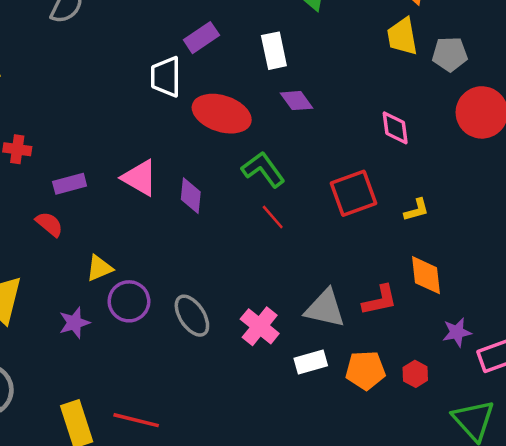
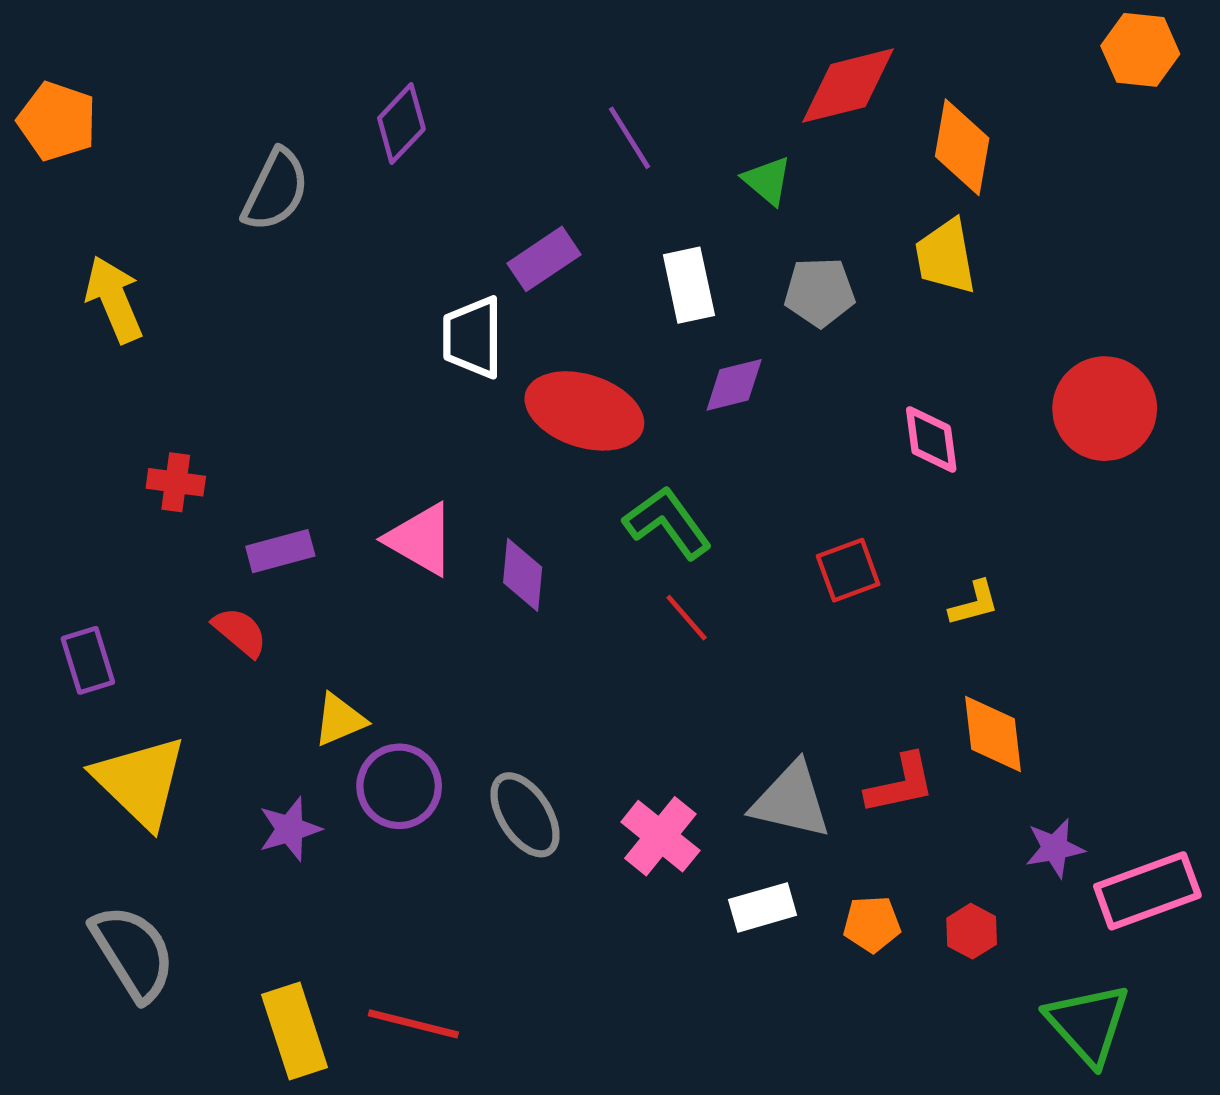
gray pentagon: (450, 54) -> (820, 292), moved
purple diamond: (296, 101) -> (734, 385), turned -68
red square: (354, 193) -> (848, 570), size x0.7
orange pentagon: (365, 370) -> (872, 924), size x0.7

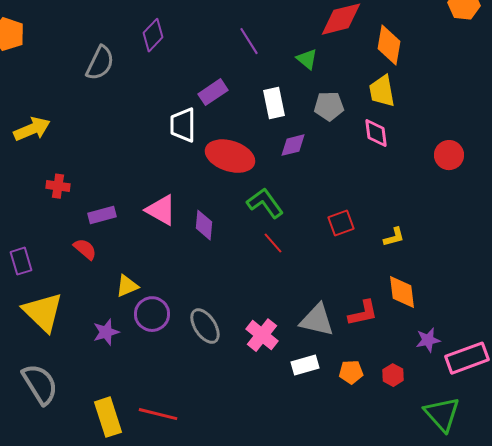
yellow arrow: (114, 299) -> (32, 129), moved, turned 90
red circle: (1105, 409) -> (449, 155), size x0.7
pink diamond: (931, 439) -> (376, 133), moved

